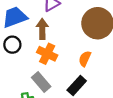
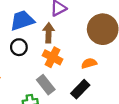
orange semicircle: (85, 59) -> (89, 63), turned 48

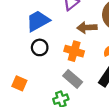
brown arrow: (49, 33) -> (87, 28), moved, turned -84

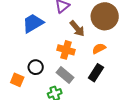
brown arrow: (87, 28) -> (77, 28), turned -126
black circle: (40, 47) -> (36, 67), moved

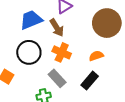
brown arrow: (77, 28) -> (57, 28), moved
black circle: (36, 67) -> (29, 52), moved, size x1.5

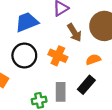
brown arrow: (57, 28) -> (74, 33), moved
gray rectangle: (57, 78) -> (61, 92), moved, turned 42

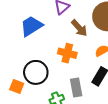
black circle: (24, 55) -> (36, 72), moved

